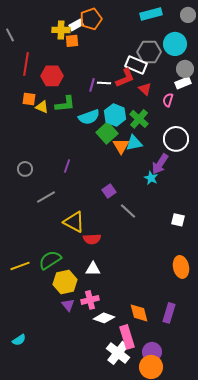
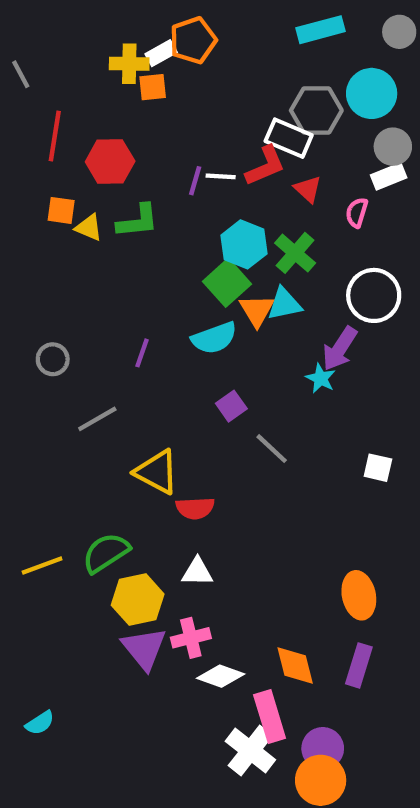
cyan semicircle: (89, 117) -> (214, 338), moved
orange ellipse: (181, 267) -> (359, 595), moved
purple triangle: (68, 305) -> (144, 648), size x1.6

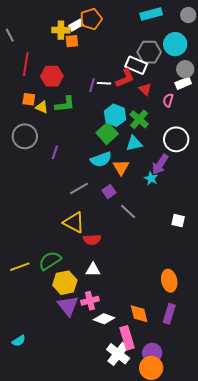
orange triangle: (257, 310) -> (121, 167), moved
purple line: (142, 353) -> (55, 152), moved
gray circle: (53, 359) -> (25, 136), moved, size x1.6
gray line: (97, 419) -> (79, 188), moved

